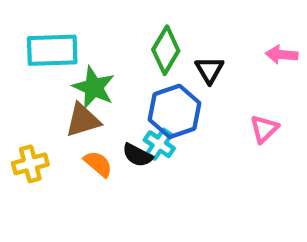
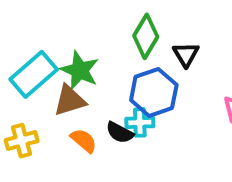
cyan rectangle: (52, 50) -> (34, 74), moved, turned -39
cyan cross: (159, 144) -> (140, 122), turned -36

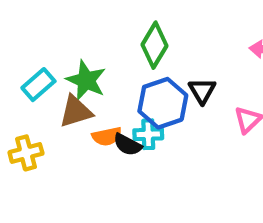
black triangle: (186, 54) -> (202, 91), moved
cyan rectangle: (34, 74) -> (38, 85), size x0.7
orange semicircle: (84, 141) -> (107, 136), moved, turned 128

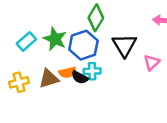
black triangle: (202, 91) -> (124, 45), size x1.5
blue hexagon: (163, 103) -> (83, 45), moved
brown triangle: (76, 111) -> (49, 79), moved

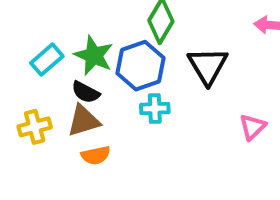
pink triangle: (152, 62) -> (253, 127), moved
orange semicircle: (67, 72) -> (96, 155), moved
black semicircle: (80, 77) -> (86, 92), moved

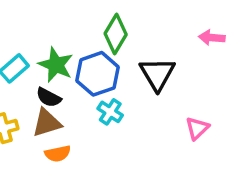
cyan cross: (155, 108) -> (110, 112), turned 35

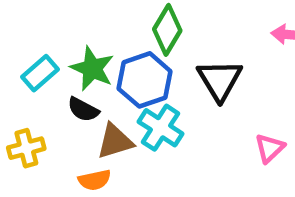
cyan cross: (110, 112) -> (160, 128), size x1.4
brown triangle: (47, 123) -> (115, 141), moved

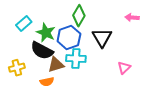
cyan rectangle: (40, 73) -> (24, 24), moved
black semicircle: (83, 110) -> (42, 51), size x1.6
cyan cross: (160, 128) -> (76, 59), turned -30

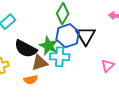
green star: (46, 33) -> (49, 46), moved
blue hexagon: (69, 38) -> (68, 36), moved

